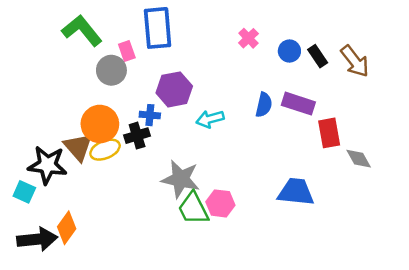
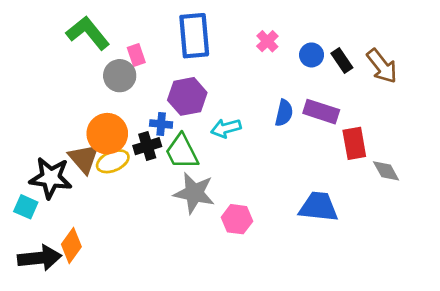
blue rectangle: (158, 28) -> (194, 36), moved
green trapezoid: (193, 209) -> (182, 152), moved

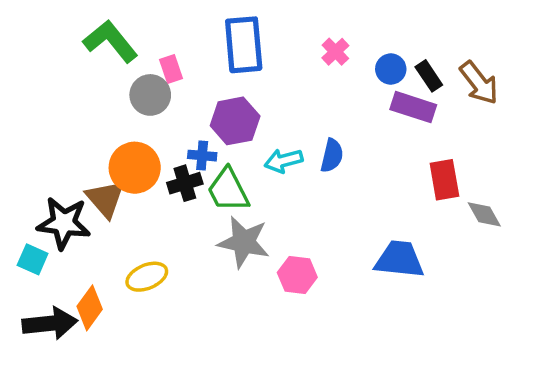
purple rectangle: (321, 112) -> (413, 107), moved
blue semicircle: (284, 113) -> (332, 156), moved
yellow ellipse: (113, 161) -> (147, 277), moved

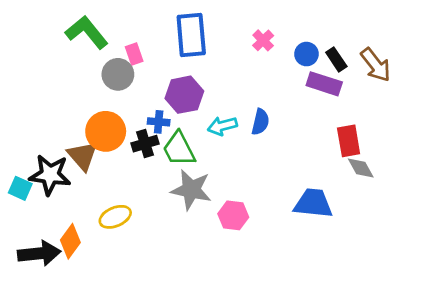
gray diamond: (484, 214) -> (361, 168), moved
cyan square: (33, 259) -> (20, 188), moved

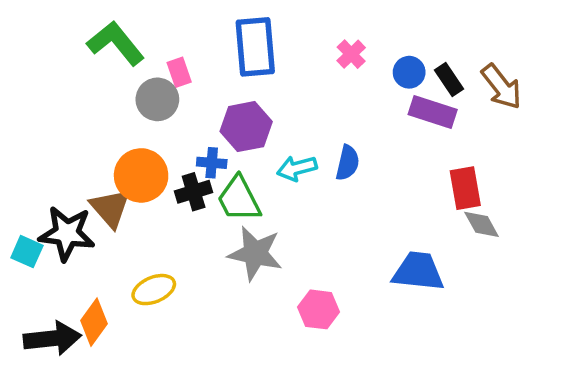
pink hexagon: (233, 215) -> (319, 309), moved

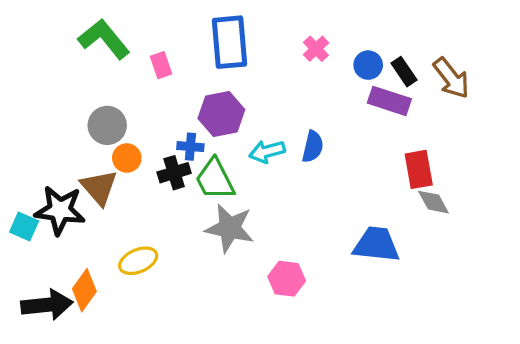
gray circle: (157, 99) -> (107, 125), moved
orange circle: (141, 175) -> (127, 158), size x0.6

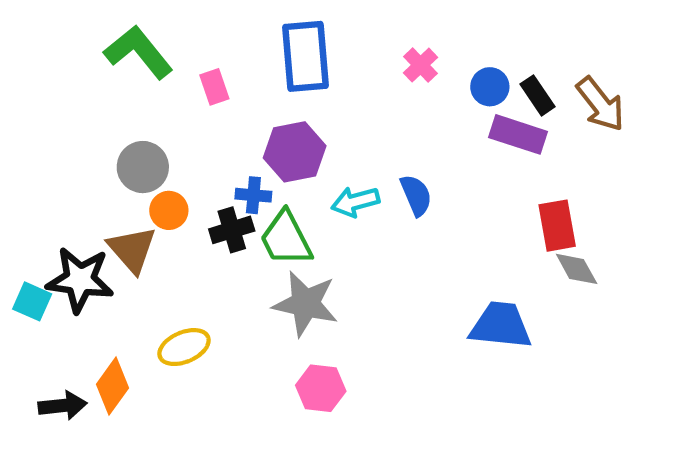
blue semicircle: (313, 147) -> (416, 195), turned -36
pink hexagon: (287, 279) -> (321, 388), moved
black arrow: (47, 305) -> (63, 406), size x0.7

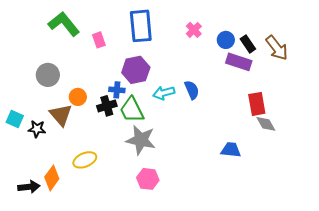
gray circle: (143, 167) -> (48, 75), moved
black star: (80, 280) -> (37, 129), size x0.6
cyan square: (32, 301) -> (15, 119), moved
blue trapezoid: (501, 325) -> (231, 150), size x0.7

